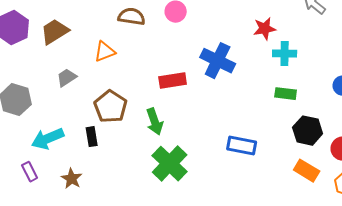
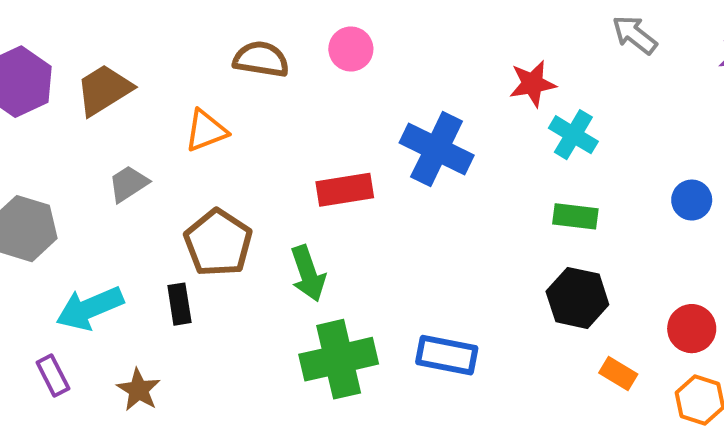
cyan cross: (285, 54) -> (573, 135), turned 30
black hexagon: (308, 131) -> (577, 298), moved
blue rectangle: (242, 146) -> (447, 355), moved
green cross: (170, 164) -> (339, 359), turned 33
orange rectangle: (307, 171) -> (618, 373), size x0.7

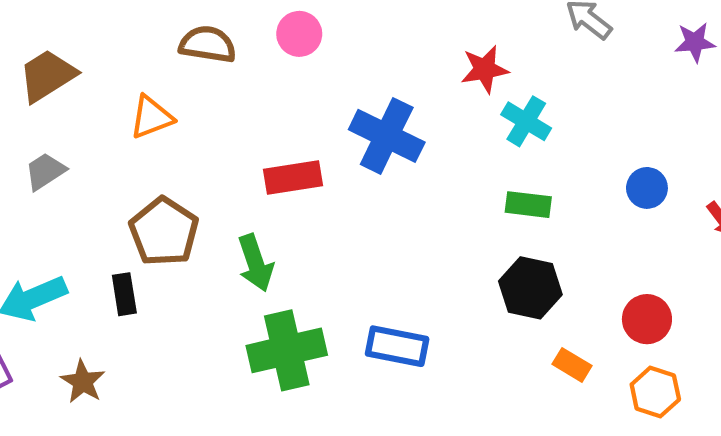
gray trapezoid: (128, 184) -> (45, 171), moved

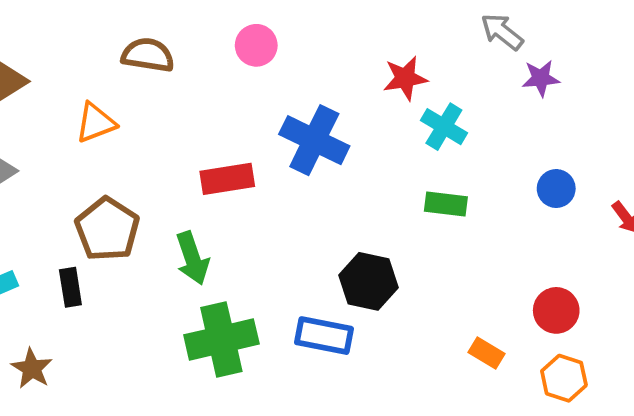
pink circle: (299, 34) -> (256, 45), moved
purple star: (695, 42) -> (541, 78), moved
black hexagon: (530, 288) -> (368, 281), moved

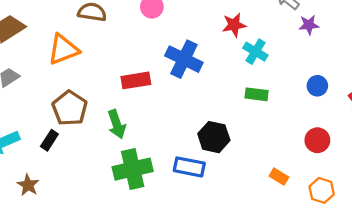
orange triangle: (96, 123) -> (63, 49), size x1.4
black rectangle: (70, 287) -> (49, 140), turned 42
red circle: (556, 310) -> (317, 140), moved

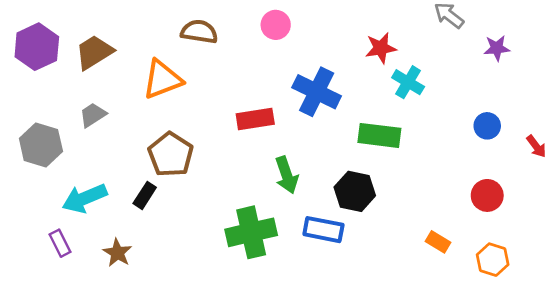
purple star: (309, 25) -> (497, 48), moved
green rectangle: (257, 94) -> (379, 135), moved, size x1.4
green arrow: (117, 124) -> (287, 175), moved

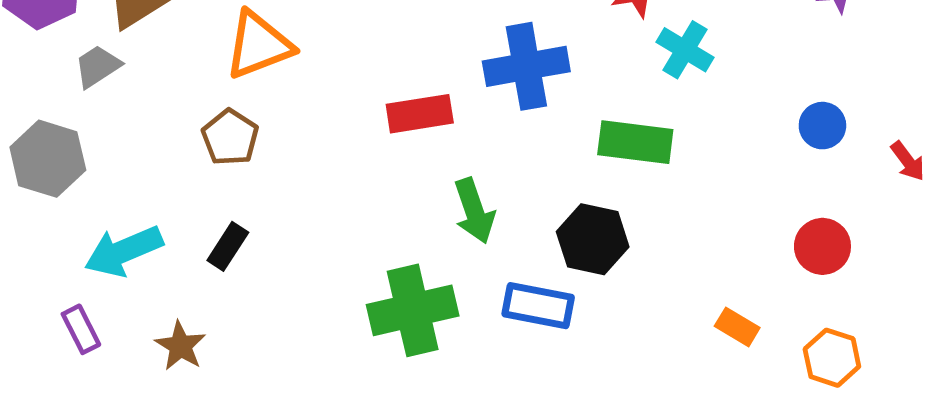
blue cross: (317, 92) -> (526, 66), turned -36
gray trapezoid: (93, 115) -> (98, 66), moved
brown pentagon: (171, 155) -> (230, 137), moved, size x0.7

